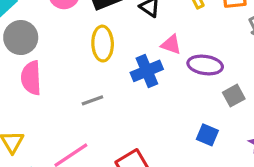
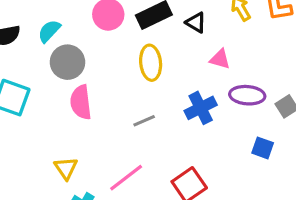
purple ellipse: (205, 65) -> (247, 95), moved
blue cross: (147, 71) -> (201, 108), moved

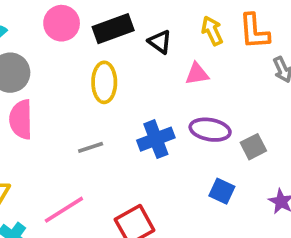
pink triangle: (220, 59) -> (197, 74), moved, turned -30

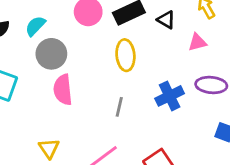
gray line: (91, 147) -> (119, 107), turned -54

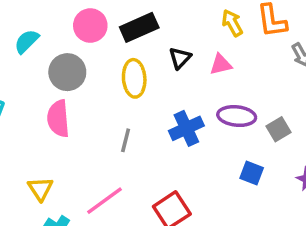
black triangle: (166, 20) -> (180, 58), moved, turned 42
gray circle: (51, 54) -> (67, 72), moved

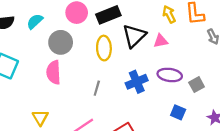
black triangle: (180, 58) -> (134, 36), size x1.6

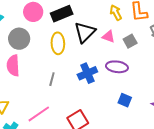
pink triangle: (161, 41) -> (108, 37), turned 32
gray square: (197, 85) -> (130, 41), moved

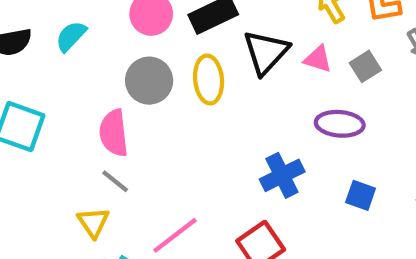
gray circle: (19, 39) -> (149, 81), moved
blue cross: (87, 73) -> (282, 175), moved
gray line: (52, 79) -> (115, 181), moved, turned -64

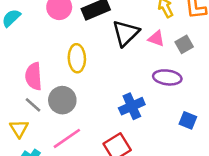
yellow ellipse: (209, 79) -> (77, 58), moved
gray circle: (149, 81) -> (62, 100), moved
blue square: (361, 195) -> (188, 120), moved

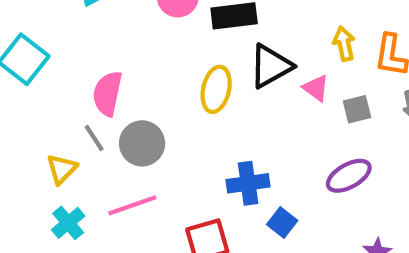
yellow ellipse: (77, 58) -> (216, 89), moved
purple ellipse: (167, 77) -> (349, 176), moved, turned -52
blue square: (188, 120) -> (282, 223), moved

